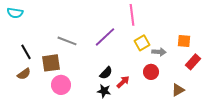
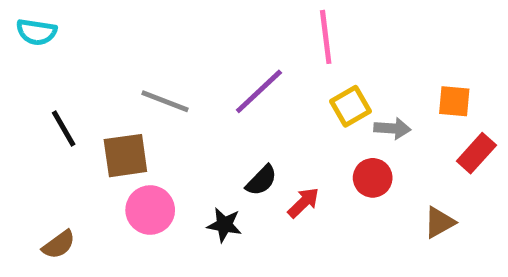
brown semicircle: (24, 74) -> (59, 245), moved
black star: (104, 91) -> (224, 225), moved

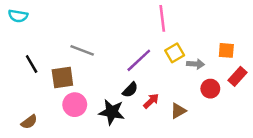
purple line: (259, 91) -> (139, 60), moved
red circle: (373, 178) -> (210, 89), moved
brown triangle: (439, 222) -> (178, 111), moved
black star: (224, 225) -> (112, 112), size x1.5

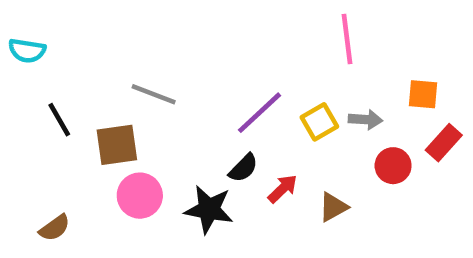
cyan semicircle: (18, 16) -> (27, 51), moved
pink line: (162, 18) -> (347, 39), moved
yellow square: (175, 53) -> (319, 122), moved

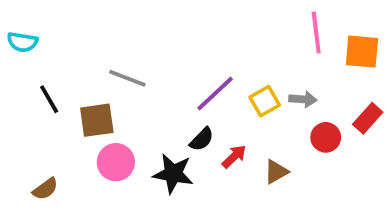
pink line: (347, 39) -> (316, 32), moved
orange square: (423, 94) -> (362, 52), moved, size x1.4

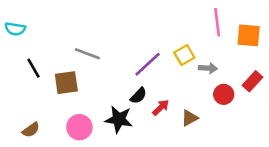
yellow square: (265, 101) -> (184, 55), moved
pink circle: (116, 162) -> (79, 127), moved

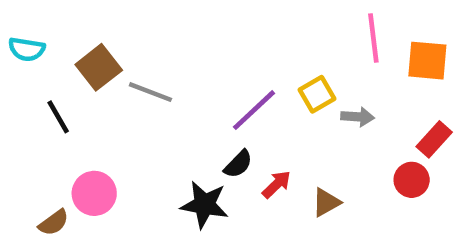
brown square: (66, 83) -> (99, 67), moved, turned -30
red circle: (224, 94) -> (412, 180), moved
pink circle: (79, 127) -> (94, 193), moved

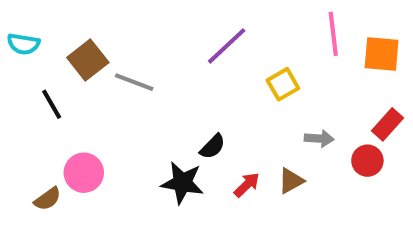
purple line: (254, 110) -> (227, 46), moved
gray arrow: (358, 117) -> (319, 138), moved
red arrow: (277, 184) -> (247, 185), moved

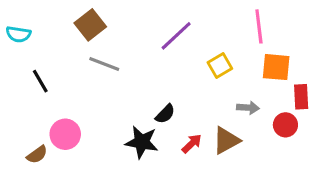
orange square: (382, 54) -> (276, 67), moved
brown square: (88, 60) -> (90, 25), moved
red rectangle: (388, 124) -> (301, 97), turned -45
brown triangle: (291, 181) -> (226, 140), size x1.4

